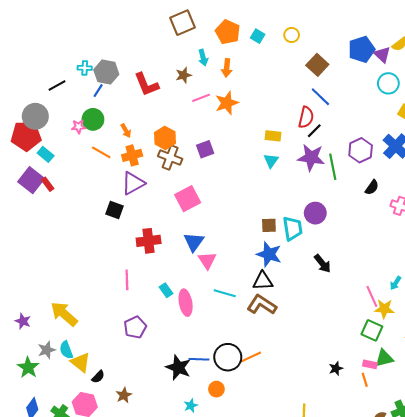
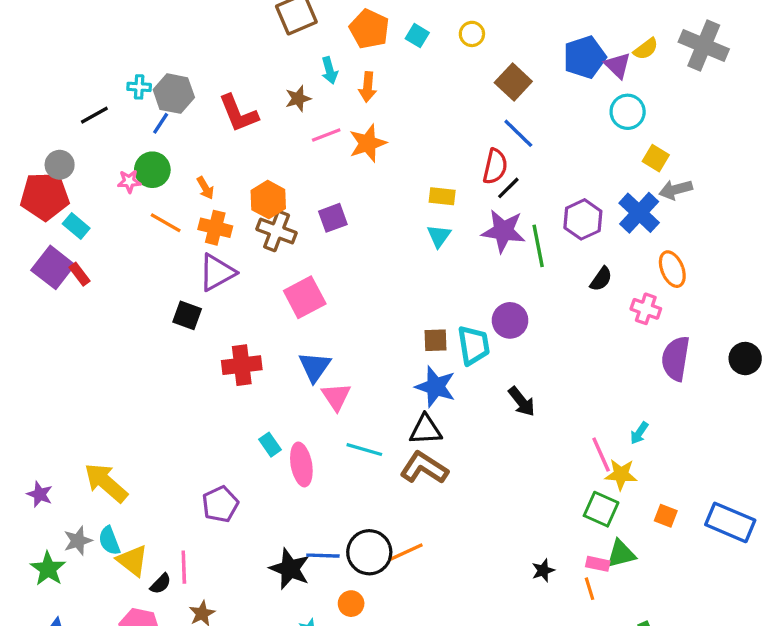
gray circle: (35, 116) -> (60, 165), size x0.7
orange cross: (132, 155) -> (215, 228), turned 30
pink line: (127, 280) -> (184, 567), moved

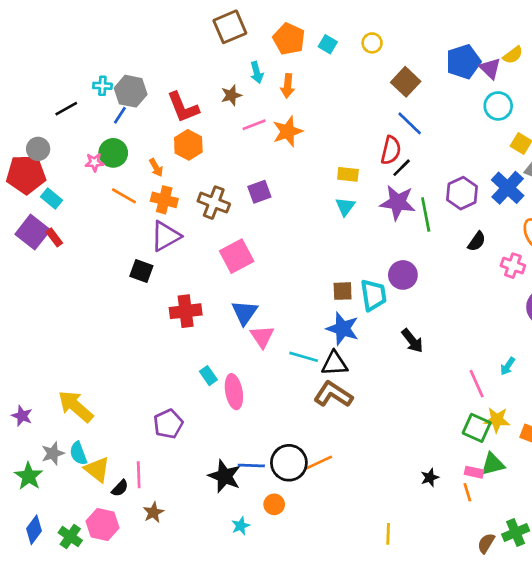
orange hexagon: (268, 200) -> (188, 145), moved
cyan line: (364, 450) -> (304, 357), moved
yellow star: (621, 474) -> (497, 420), moved

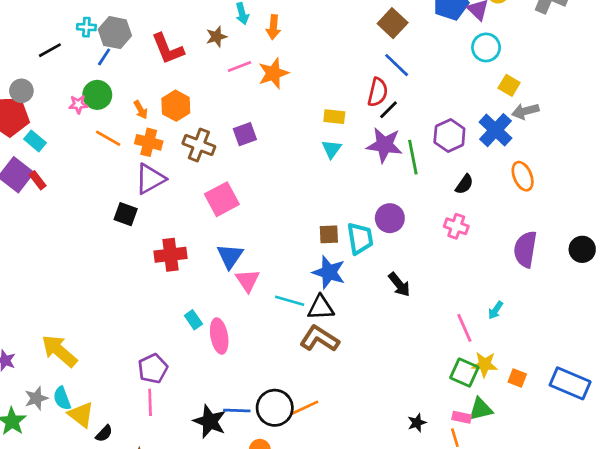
orange hexagon: (188, 145) -> (176, 106), moved
pink cross: (513, 266) -> (456, 226), moved
pink line: (139, 475) -> (150, 402), moved

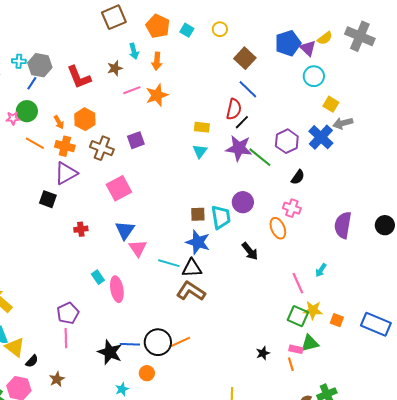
green line: (413, 157) -> (260, 157), turned -40
orange ellipse: (523, 176) -> (278, 228), moved
red cross: (170, 255) -> (81, 229), size x0.6

